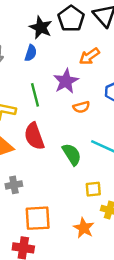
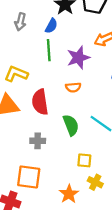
green line: (35, 95) -> (49, 50), moved
orange semicircle: (81, 107) -> (73, 87), moved
gray cross: (14, 185) -> (38, 141), moved

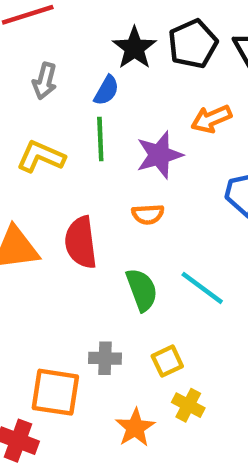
yellow L-shape: (16, 74) -> (41, 157), moved
gray cross: (38, 141) -> (105, 358), moved
yellow square: (84, 160) -> (167, 361), turned -32

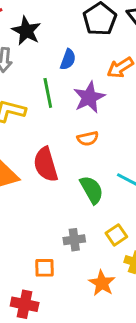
black star: (134, 48) -> (26, 31), moved
blue semicircle: (106, 90) -> (68, 59), moved
orange square: (55, 392) -> (45, 268), size x0.6

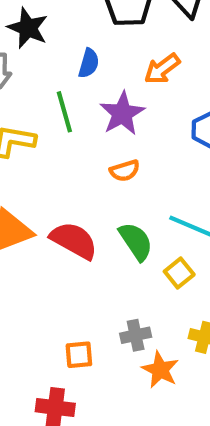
red semicircle: (46, 164) -> (74, 240), moved, turned 140
yellow square: (116, 235) -> (179, 273), moved
gray cross: (74, 240) -> (136, 335), moved

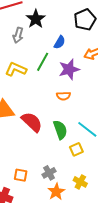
green line: (64, 112) -> (43, 62), turned 30
gray cross: (136, 335) -> (49, 173), turned -32

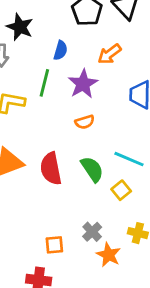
red semicircle: (32, 122) -> (51, 169), turned -130

